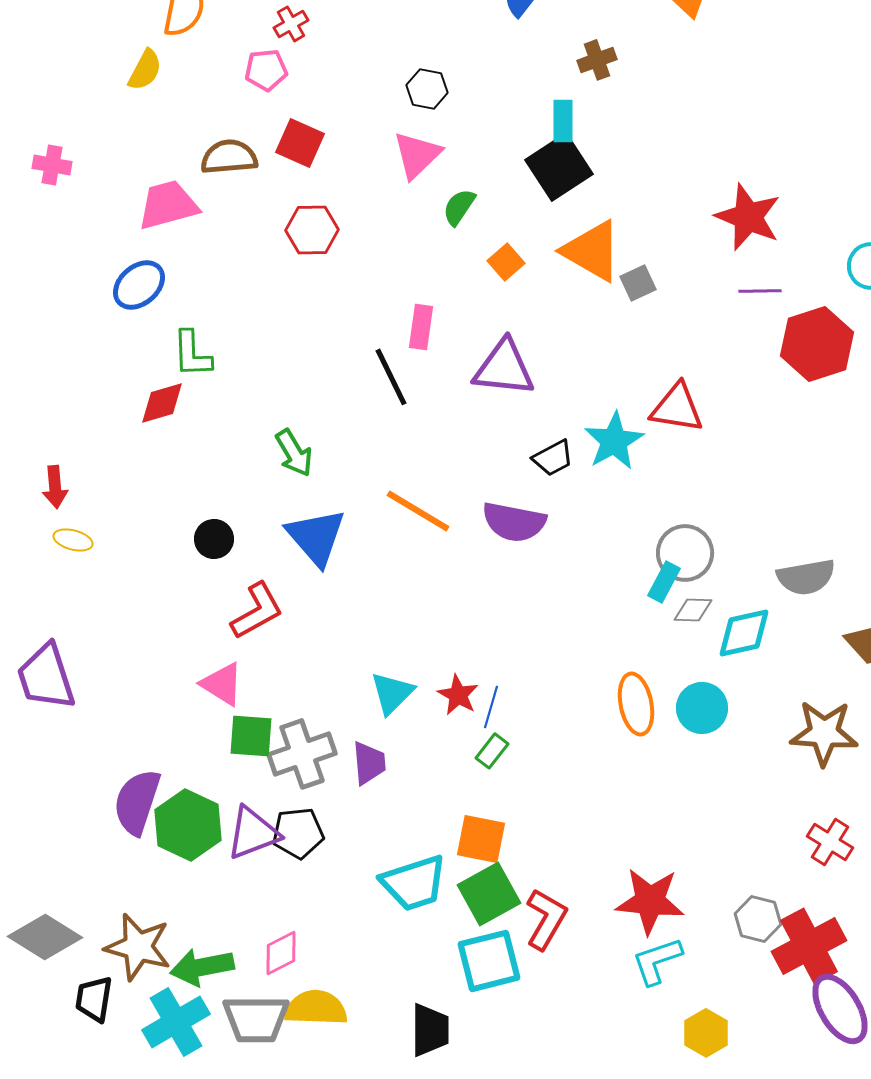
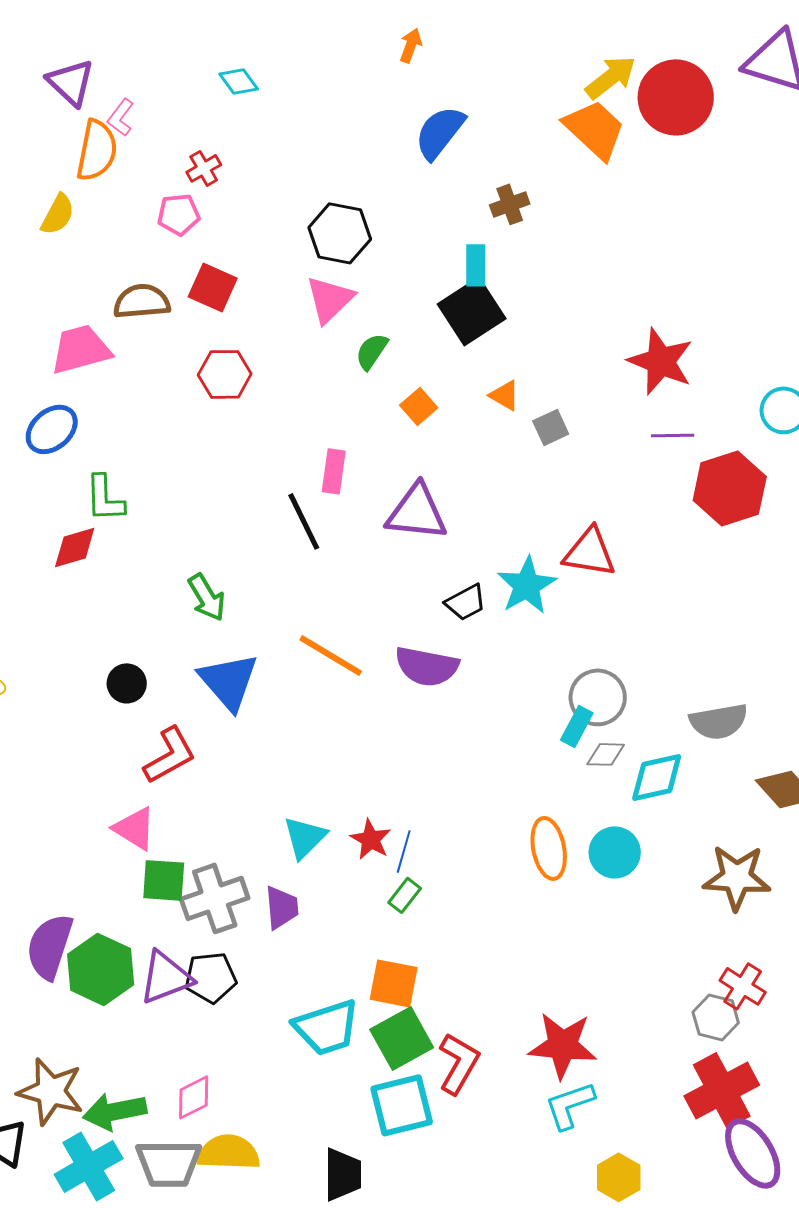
black hexagon: (427, 89) -> (340, 233), size x1.5
orange triangle: (592, 251) -> (505, 395), size x0.5
gray hexagon: (758, 919) -> (716, 1017), moved

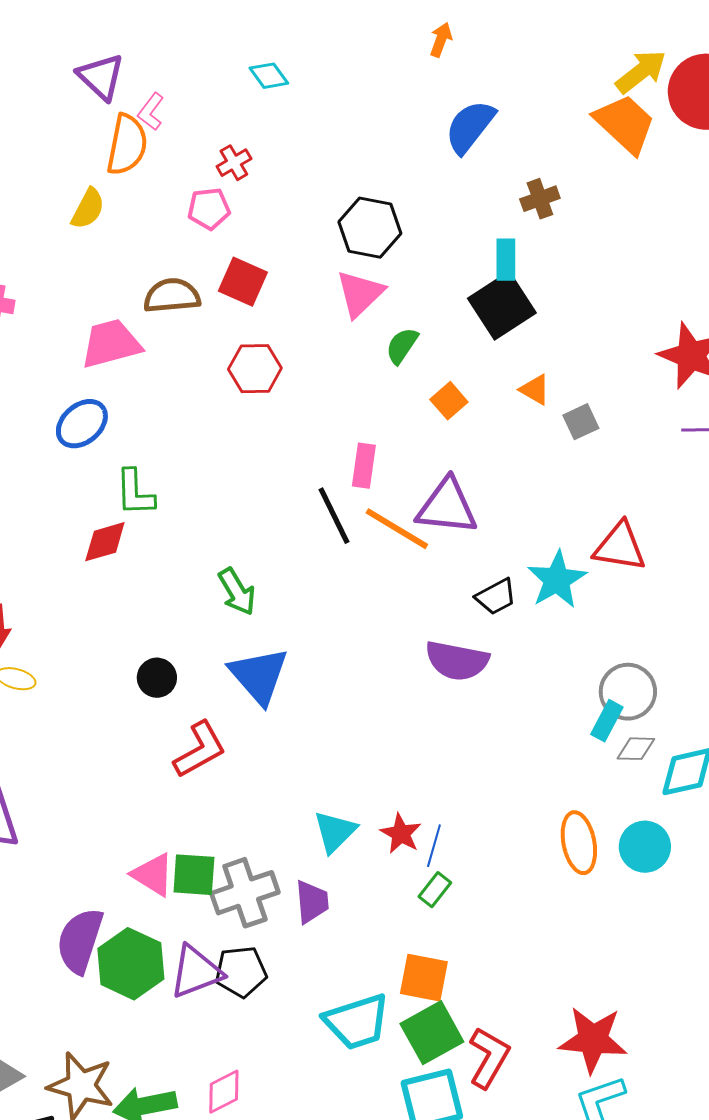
orange line: (331, 655) -> (397, 529), moved
pink triangle: (135, 828) -> (153, 875), moved

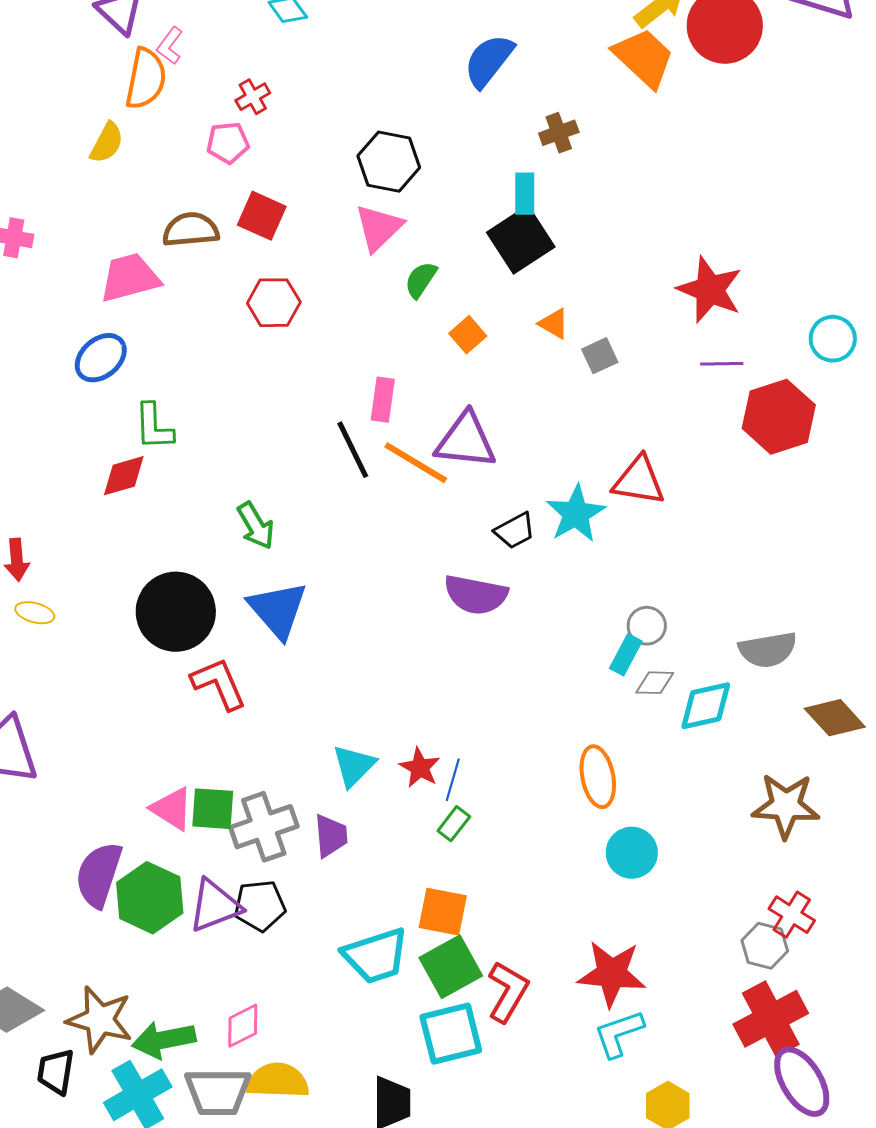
black circle: (157, 678) -> (176, 612), size x2.0
gray circle: (628, 692) -> (647, 626), size x0.7
red L-shape: (200, 750) -> (219, 684), turned -84
cyan circle: (645, 847) -> (632, 853), moved

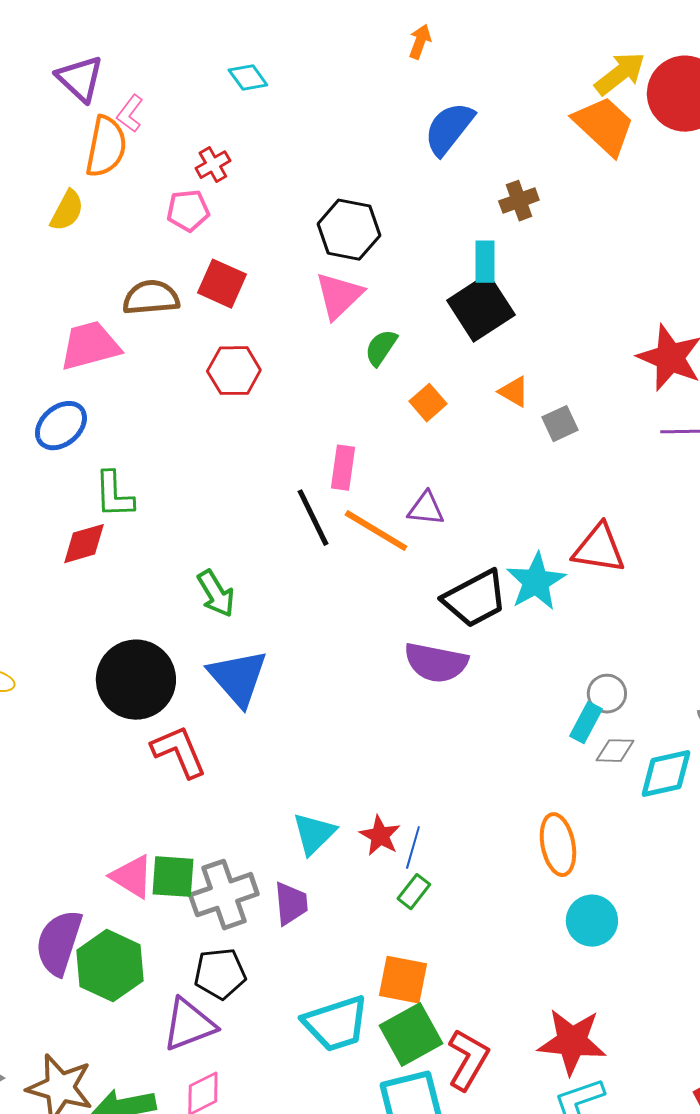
purple triangle: (466, 441) -> (426, 509), size x0.6
black trapezoid: (515, 531) -> (475, 599), size x1.6
purple triangle: (215, 906) -> (189, 1025), moved

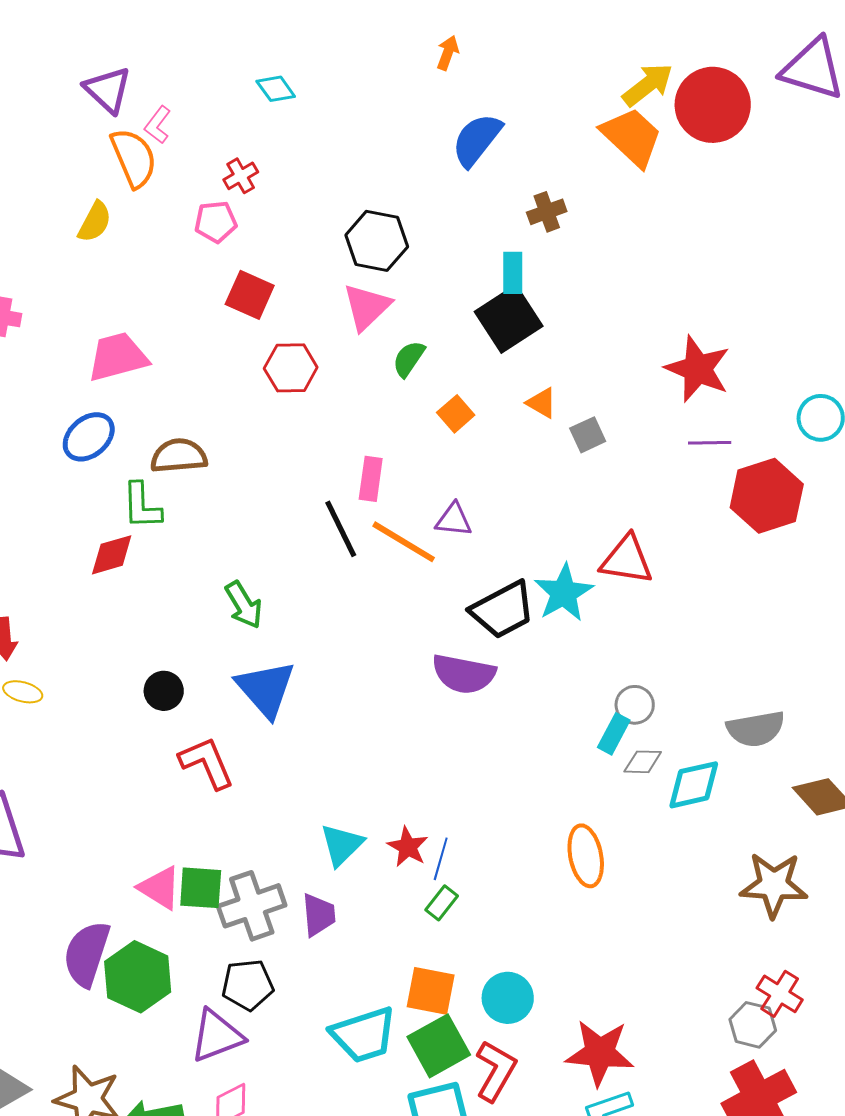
orange semicircle: (106, 147) -> (134, 158), turned -34
brown semicircle: (151, 298) -> (179, 456), moved
red hexagon: (234, 371) -> (291, 368), moved
black circle: (136, 680) -> (164, 691), size x0.5
cyan circle: (592, 921) -> (508, 998), moved

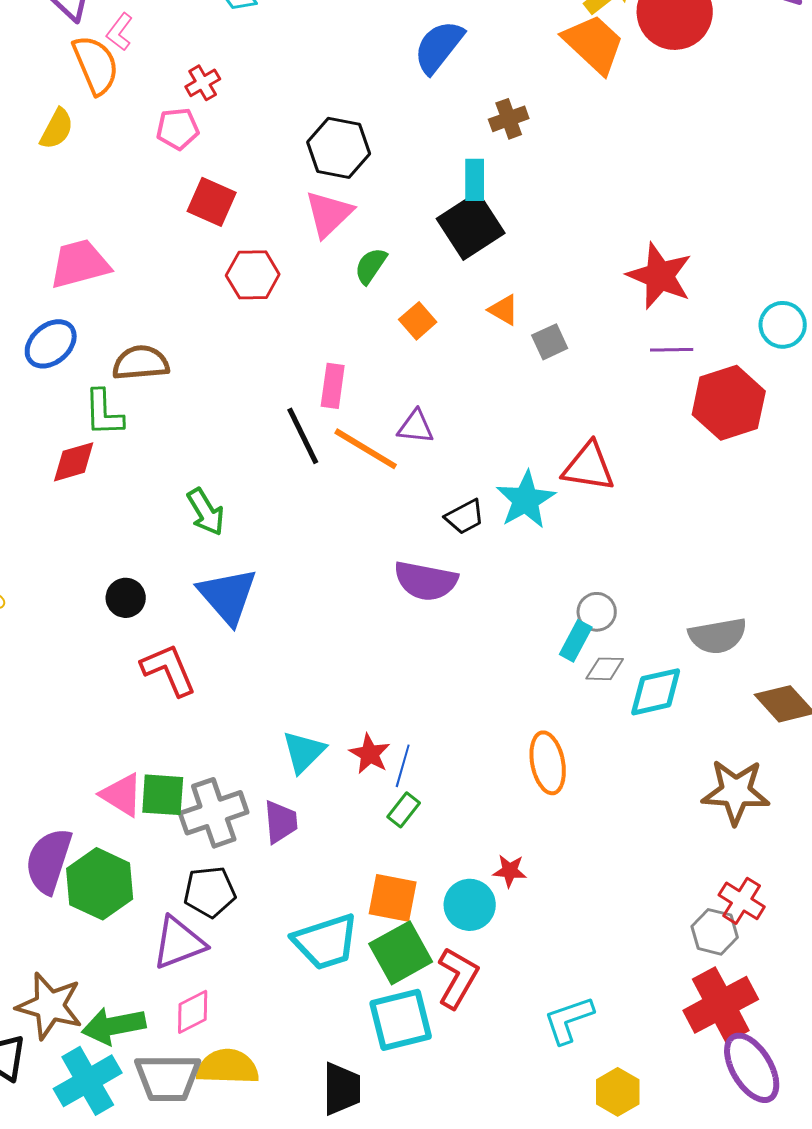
black trapezoid: (503, 610) -> (465, 517), size x0.6
red star: (600, 1053) -> (510, 871), moved, size x0.5

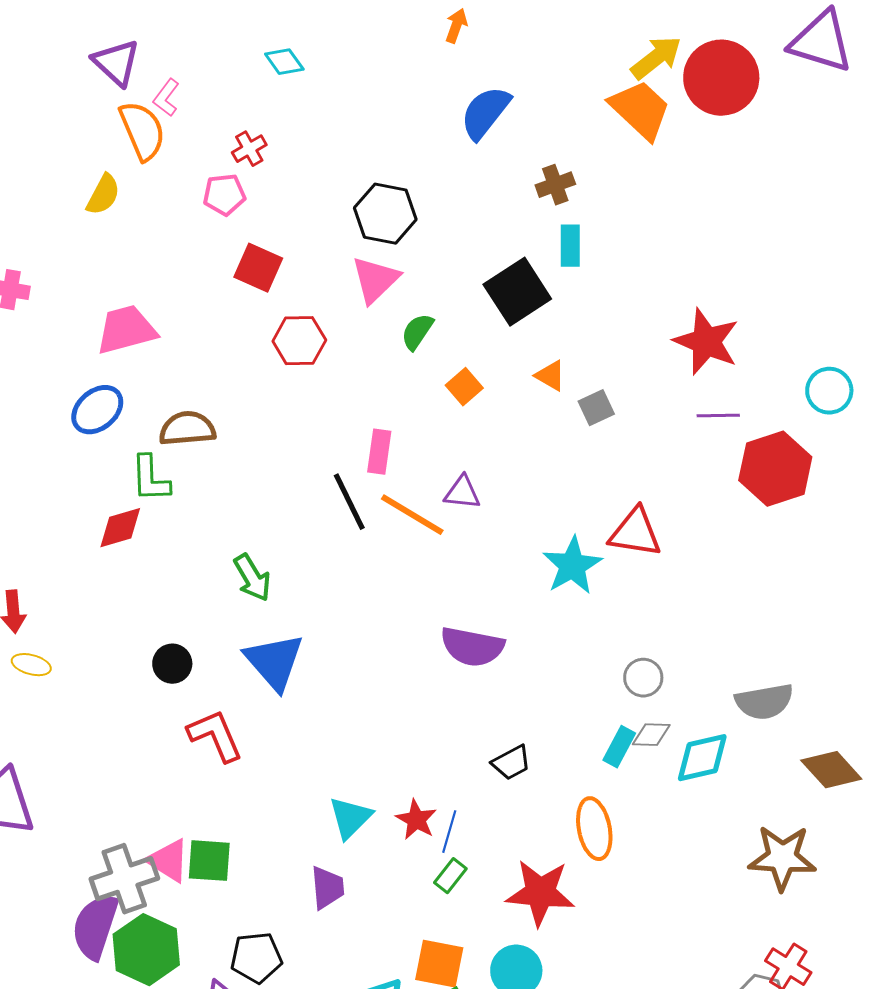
cyan rectangle: (475, 180) -> (570, 246), moved
black trapezoid: (465, 517) -> (511, 763), moved
cyan rectangle: (576, 641) -> (619, 747), moved
gray cross: (214, 813) -> (124, 879), moved
red star: (510, 871) -> (540, 893), moved, size x2.0

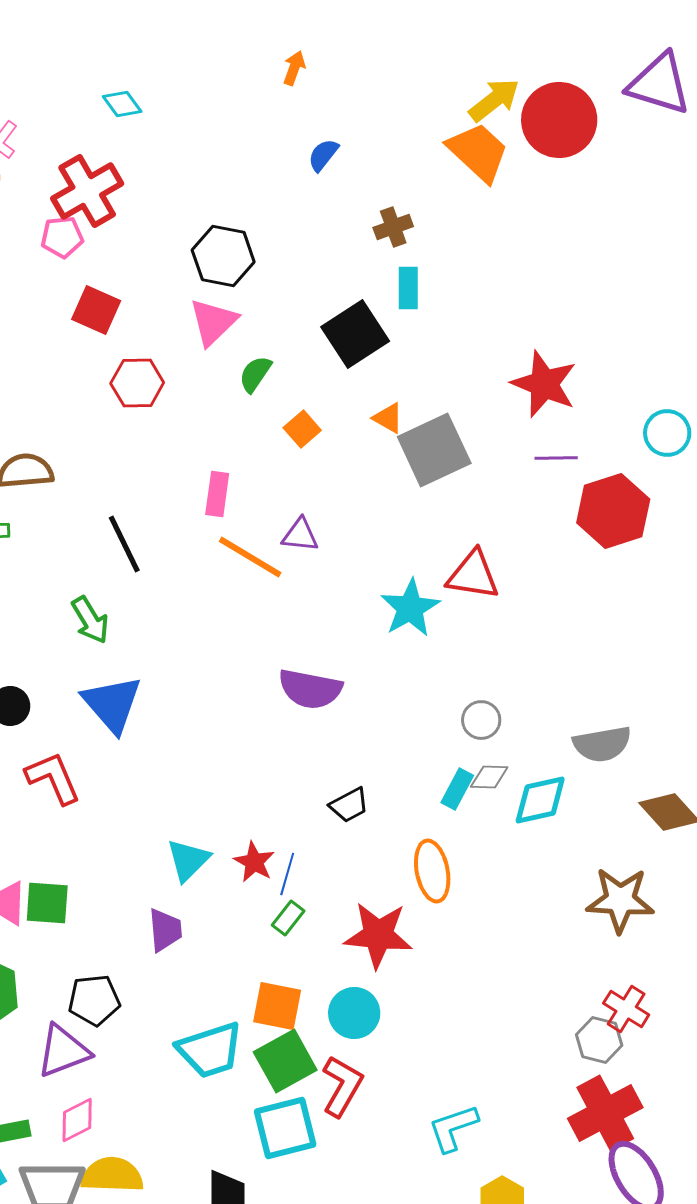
blue semicircle: (485, 113) -> (323, 155), size x0.6
red cross: (249, 149) -> (87, 191), size x2.0
gray square: (596, 408) -> (434, 450), size x2.0
black line: (349, 502) -> (124, 544), moved

